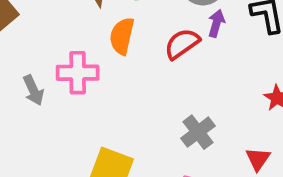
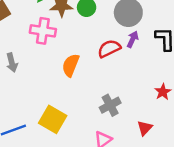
orange semicircle: (122, 36) -> (71, 65), moved
pink cross: (78, 73) -> (43, 31), moved

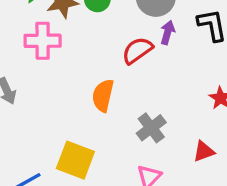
orange semicircle: (71, 65) -> (103, 95), moved
red triangle: (145, 128) -> (204, 151), turned 35

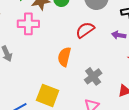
purple arrow: (167, 33) -> (119, 35), moved, turned -96

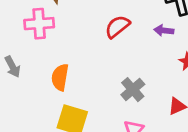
orange semicircle: (64, 57) -> (60, 77), moved

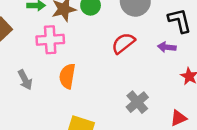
orange semicircle: (60, 77) -> (67, 76), moved

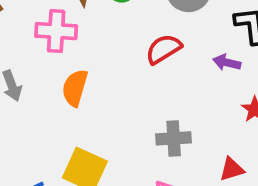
gray cross: (137, 102) -> (174, 138), turned 30

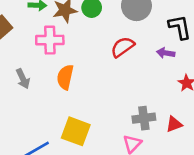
gray cross: (174, 138) -> (144, 118), moved

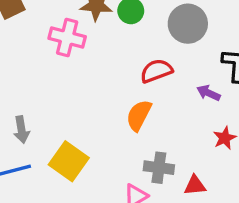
orange semicircle: (65, 77) -> (139, 115), moved
gray arrow: (23, 79) -> (21, 130), moved

